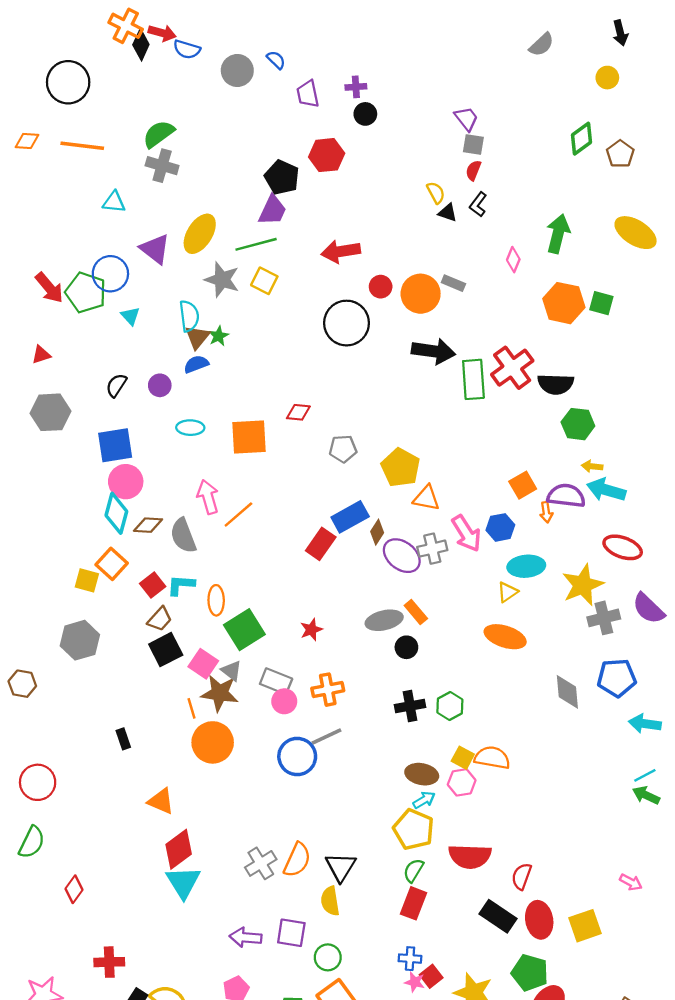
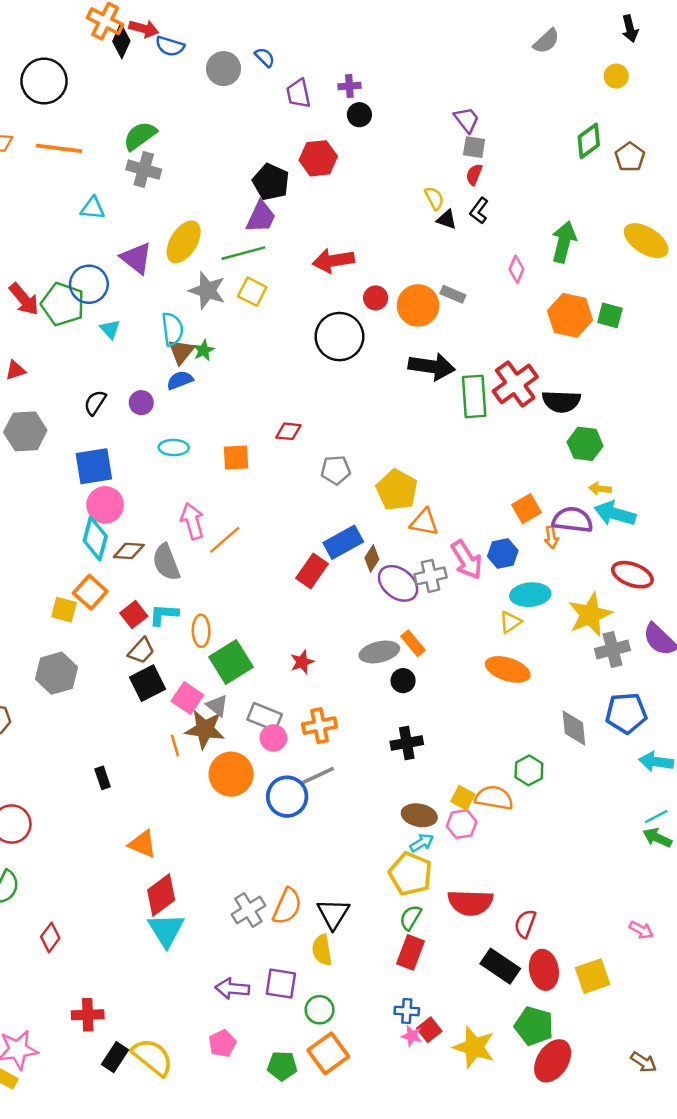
orange square: (249, 437) -> (236, 458), size x0.7
green hexagon: (450, 706) -> (529, 770), moved
orange circle: (213, 742) -> (231, 774), moved

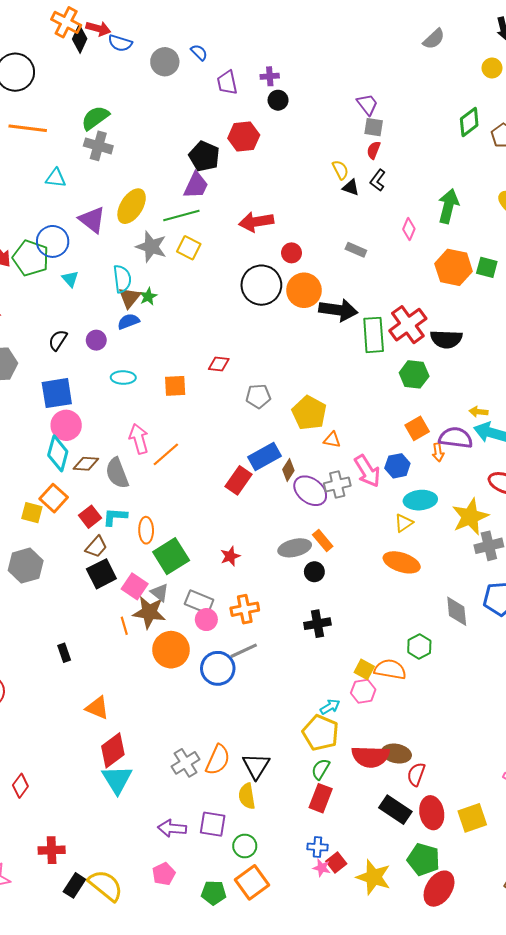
orange circle: (418, 305) -> (304, 290), moved
green hexagon: (585, 444) -> (414, 374), moved
orange triangle: (424, 522) -> (332, 440), size x0.7
brown ellipse: (419, 815) -> (396, 754), moved

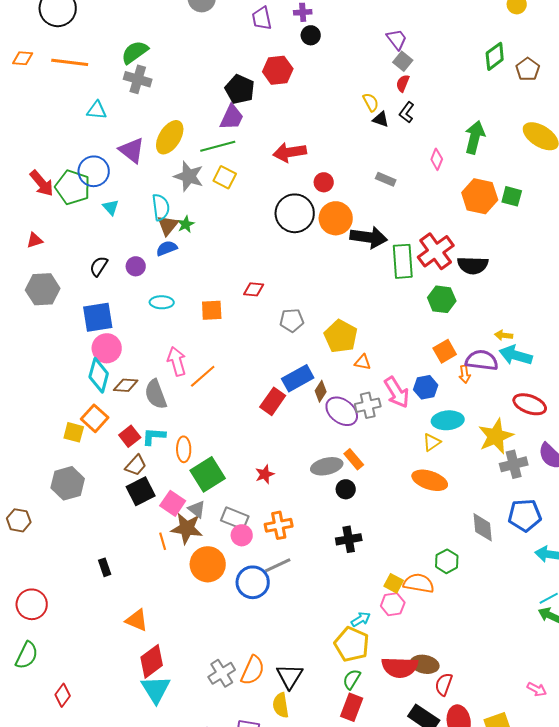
gray square: (374, 127) -> (403, 61), turned 30

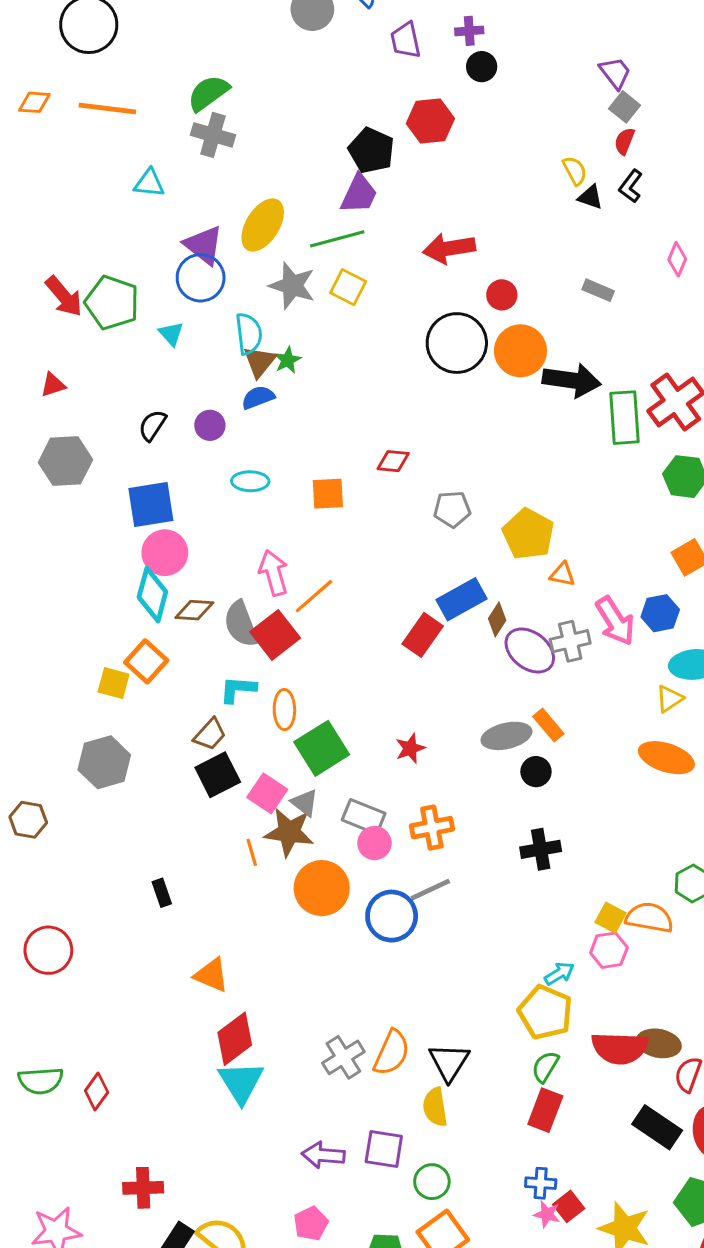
blue circle: (94, 171) -> (201, 278), moved
red square: (130, 436) -> (275, 635), moved, size x1.4
green semicircle: (27, 655) -> (41, 1081), moved, turned 60

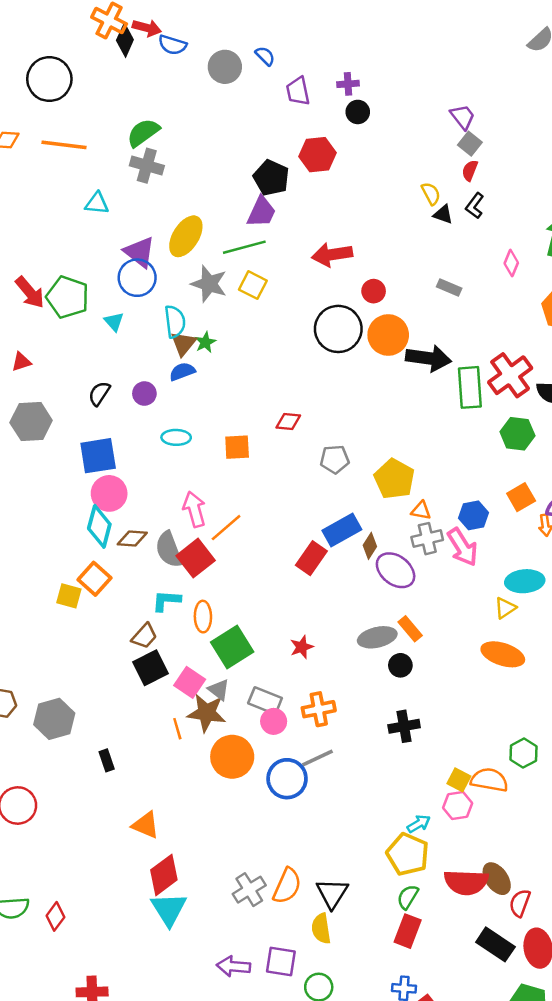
blue hexagon: (660, 613) -> (474, 515), moved
gray cross: (570, 641) -> (427, 539), moved
gray hexagon: (104, 762) -> (54, 719), moved
brown ellipse: (659, 1043) -> (497, 879), turned 44

